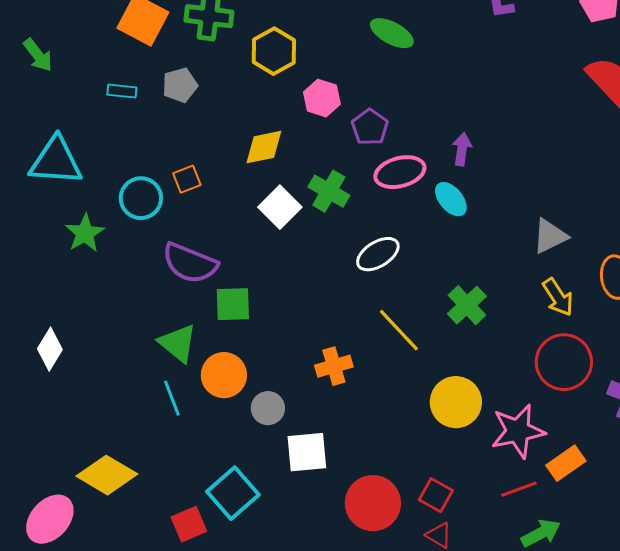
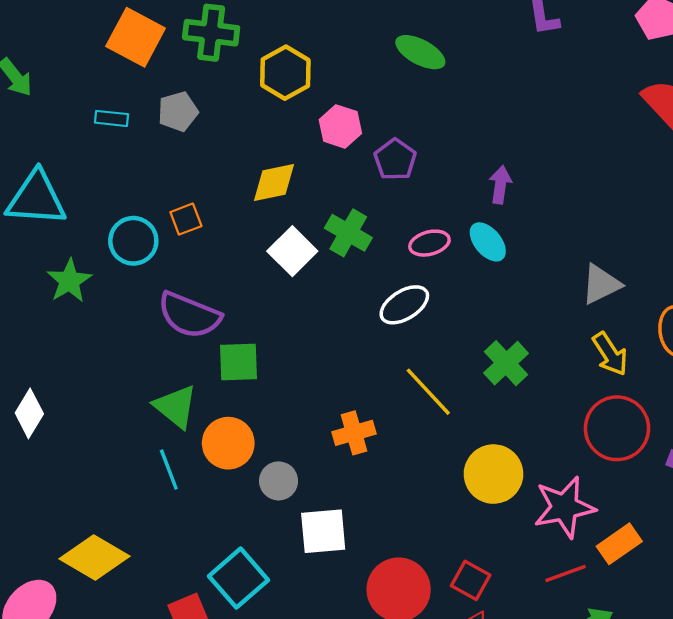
pink ellipse: (400, 172) -> (429, 243), moved, size x0.7

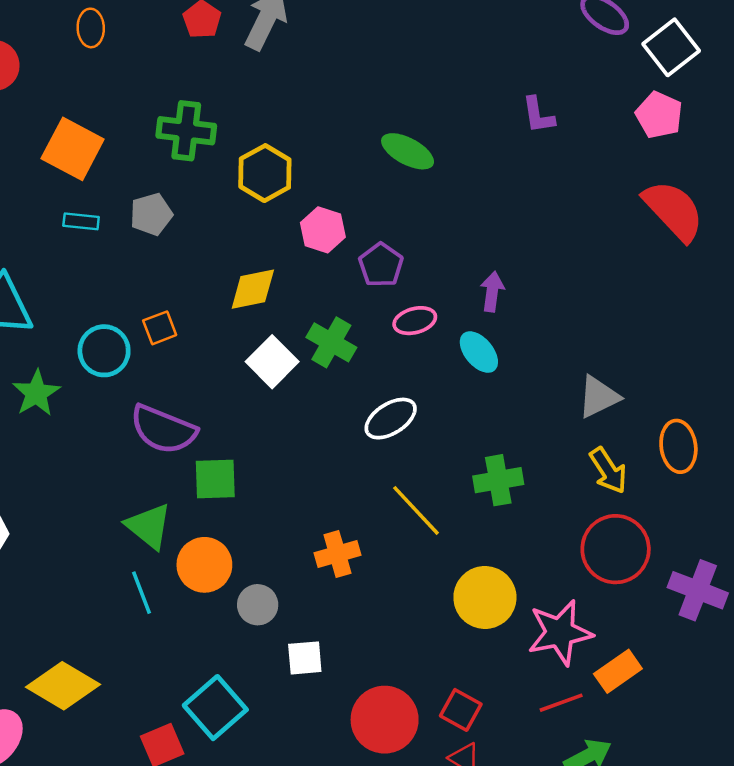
orange square: (136, 37) -> (73, 149), moved
pink ellipse: (429, 243) -> (415, 321), moved
green cross: (506, 363) -> (498, 480), turned 33
white square: (323, 531) -> (305, 658), size x0.7

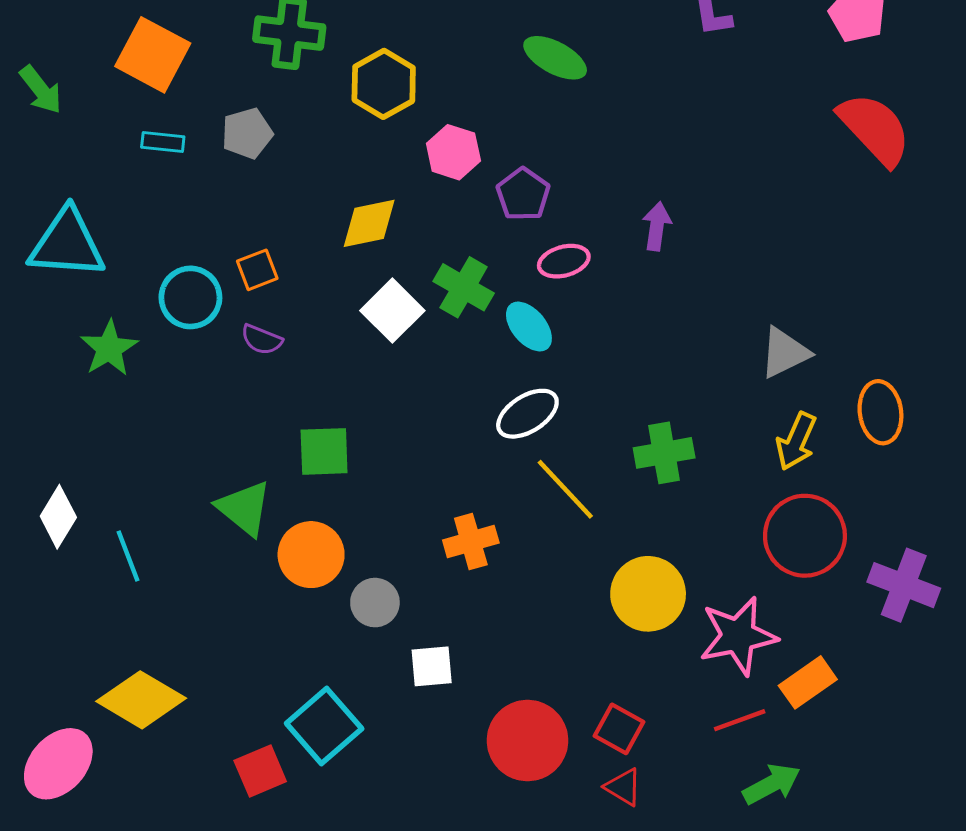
cyan ellipse: (479, 352) -> (529, 327), moved
white ellipse: (391, 419) -> (527, 414), moved
purple semicircle: (163, 429) -> (262, 340), moved, size x0.5
yellow arrow: (608, 471) -> (796, 441), turned 57
cyan line: (142, 593) -> (128, 556), moved

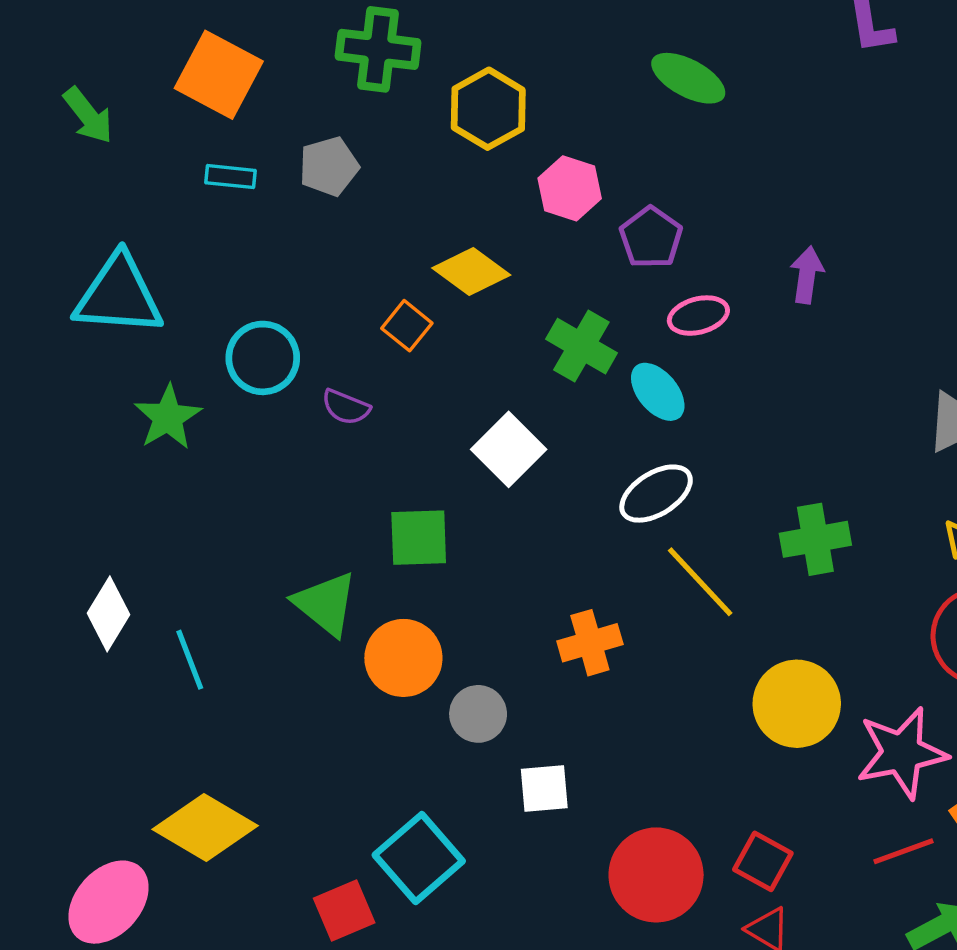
yellow diamond: (369, 223) -> (471, 271), turned 48
orange square: (257, 270) -> (407, 326), moved, turned -30
white square: (392, 311) -> (509, 449), moved

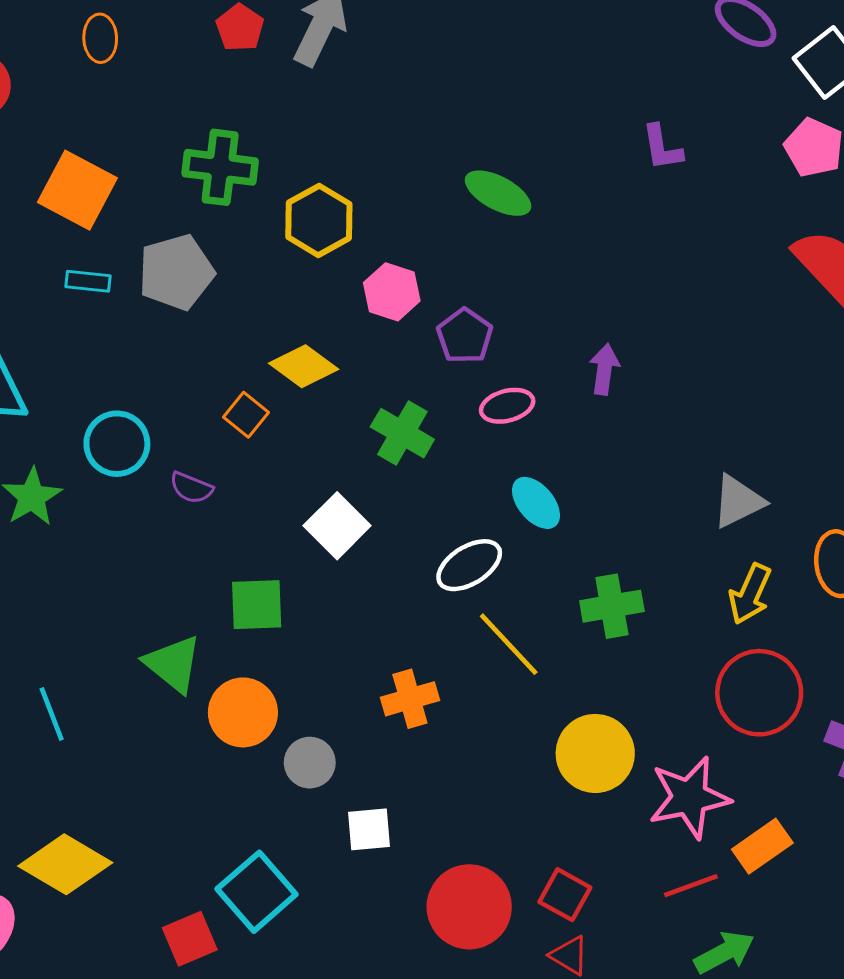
gray pentagon: (329, 166) -> (176, 272), size x1.4
cyan ellipse: (658, 392) -> (536, 503), moved

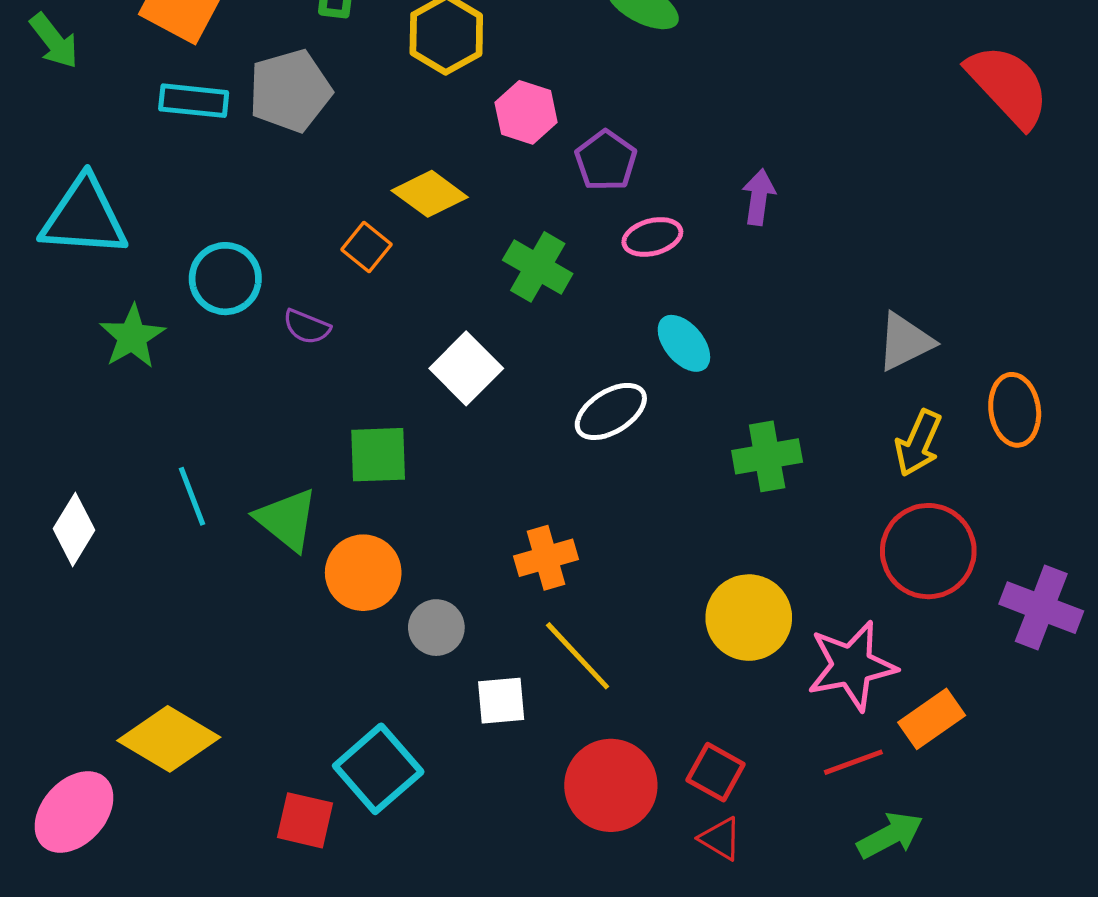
cyan rectangle: (88, 281) -> (194, 101), size x1.4
yellow line: (509, 644) -> (578, 656), moved
cyan line: (52, 714) -> (192, 496), moved
red square: (190, 939) -> (305, 820), turned 36

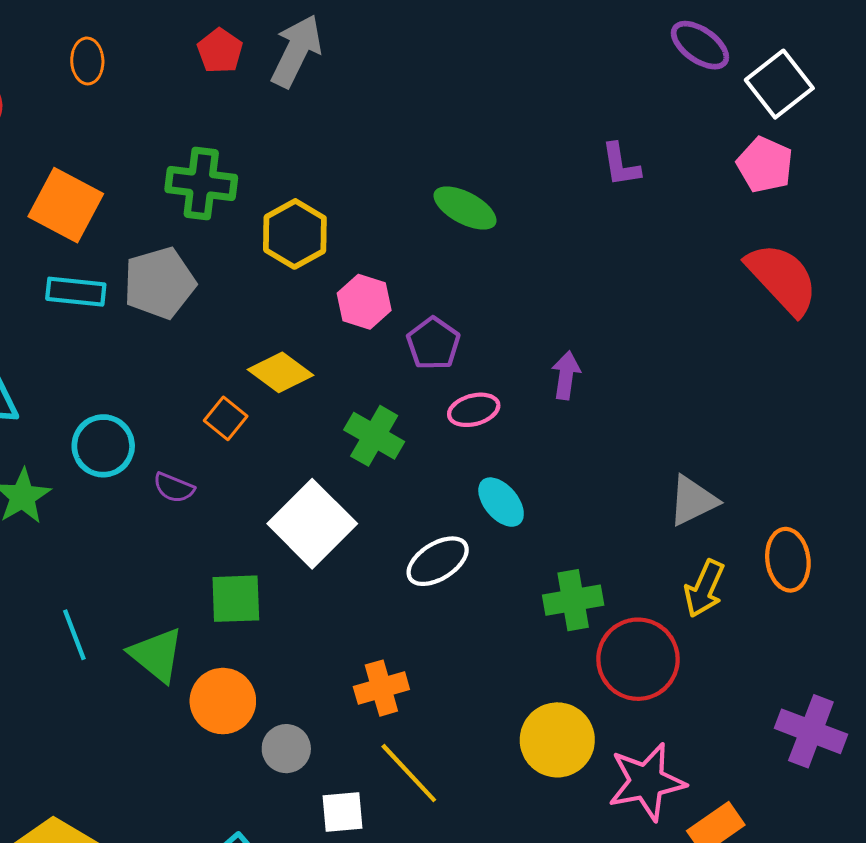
white square: (466, 368) -> (312, 524), size x1.4
red circle: (928, 551) -> (638, 659), moved

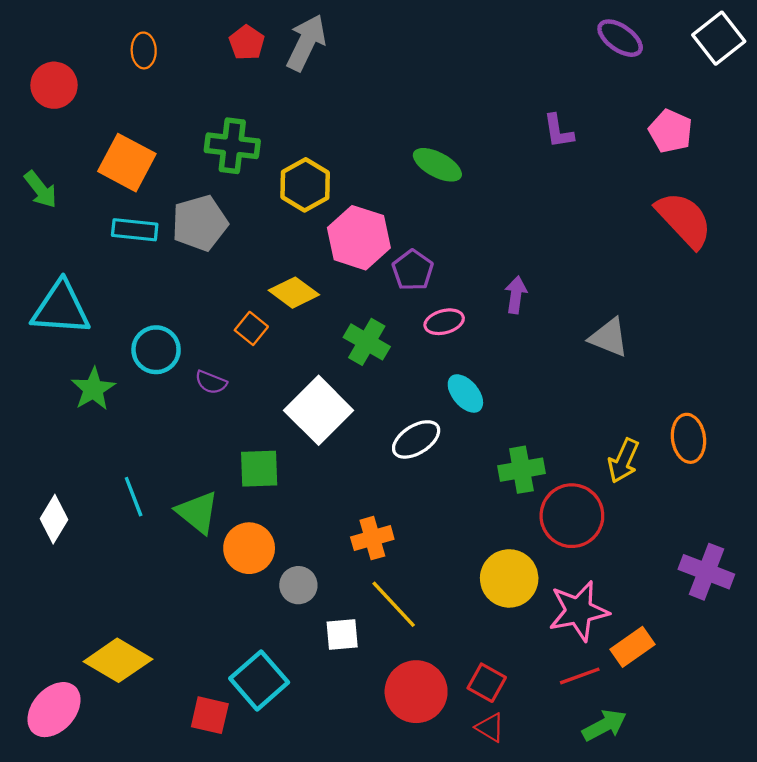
white square: (779, 84) -> (719, 38), moved
pink hexagon: (364, 302) -> (359, 238), size x1.5
gray triangle: (693, 501) -> (609, 337), moved, turned 48

